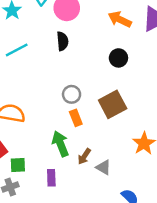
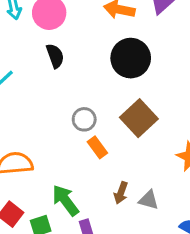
black circle: (118, 58) -> (131, 58), size x1.6
green arrow: (60, 144) -> (65, 200), moved

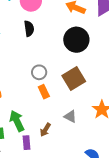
brown arrow: (121, 193) -> (45, 130), moved
gray triangle: (149, 200) -> (70, 116), moved

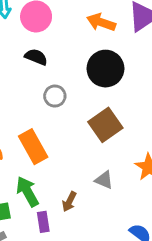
black semicircle: (29, 29) -> (36, 57), turned -56
gray circle: (39, 72) -> (55, 96), moved
orange rectangle: (44, 92) -> (33, 147), moved, size x1.6

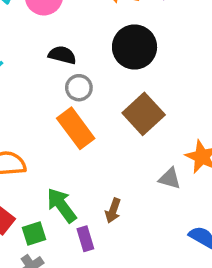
black semicircle: (36, 57) -> (62, 55), moved
orange rectangle: (33, 147) -> (76, 128), moved
gray triangle: (104, 180) -> (170, 178), moved

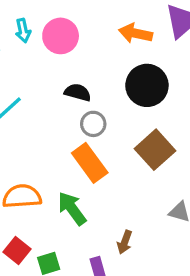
green arrow: (62, 205) -> (72, 209), moved

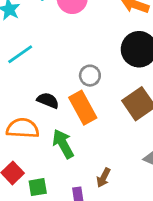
black semicircle: (78, 92) -> (48, 100), moved

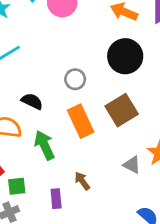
orange rectangle: (83, 108) -> (81, 121), moved
brown arrow: (103, 178) -> (82, 181), turned 114

